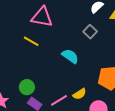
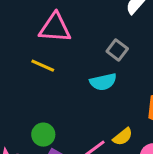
gray square: (90, 32) -> (117, 50), moved
cyan semicircle: (70, 56) -> (103, 82), turned 138

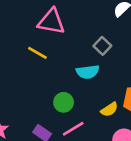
green circle: (43, 135) -> (64, 102), moved
yellow semicircle: (123, 137) -> (109, 109), moved

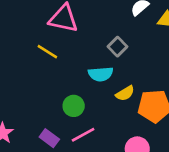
yellow semicircle: (109, 109) -> (125, 93), moved

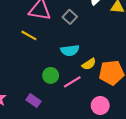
gray square: (118, 47) -> (70, 17), moved
pink line: (83, 135) -> (72, 82), moved

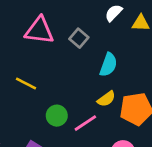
yellow line: (29, 35) -> (26, 84), moved
cyan semicircle: (70, 50) -> (108, 65), moved, turned -60

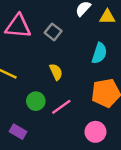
cyan semicircle: (108, 65) -> (99, 53), moved
yellow semicircle: (106, 99) -> (56, 72), moved, turned -77

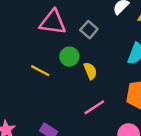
green circle: (36, 101) -> (69, 57), moved

